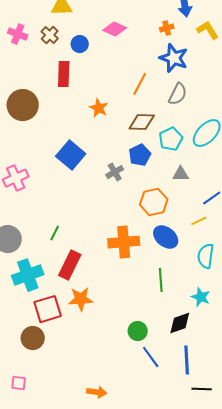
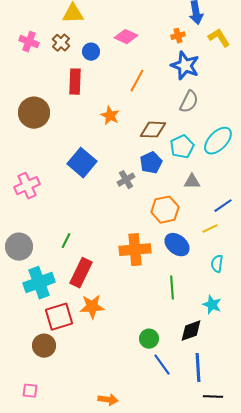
orange line: (140, 84) -> (137, 81), moved
cyan semicircle: (206, 256) -> (217, 264), size x0.7

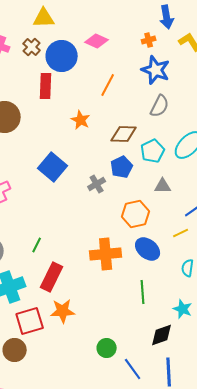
blue circle: (91, 52) -> (62, 56), size x1.8
green circle: (149, 339) -> (107, 348), moved

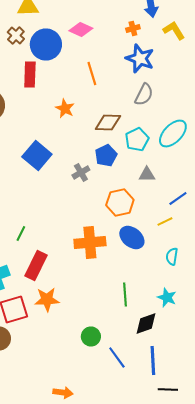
orange line: (108, 85) -> (92, 74), turned -45
green line: (143, 292) -> (125, 294), moved

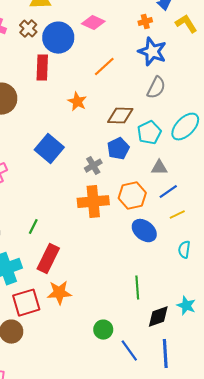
orange line: (92, 74) -> (104, 67), turned 65
blue line: (178, 198) -> (168, 192), moved
orange cross: (90, 242) -> (93, 202), moved
cyan star: (167, 298) -> (186, 306), moved

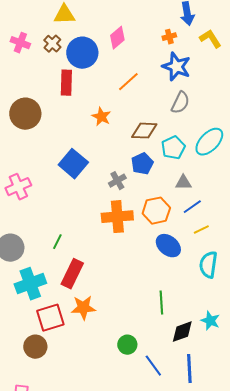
pink diamond: (93, 23) -> (117, 38), turned -65
cyan semicircle: (184, 250) -> (208, 265), size x1.5

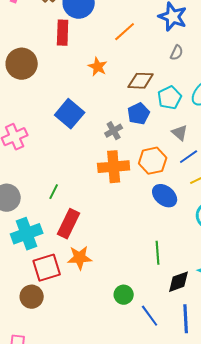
gray semicircle: (180, 103) -> (177, 53), size x0.7
gray triangle: (183, 183) -> (180, 133), turned 42

